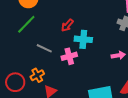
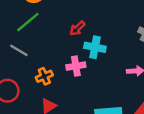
gray line: (44, 48) -> (19, 50), moved
orange cross: (37, 75) -> (44, 76), moved

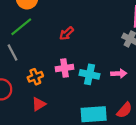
cyan cross: (95, 47) -> (90, 74), moved
gray line: (19, 50) -> (12, 53), turned 30

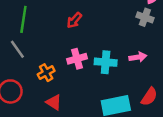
green line: (21, 27) -> (23, 19), turned -35
red triangle: (39, 104) -> (54, 102), turned -48

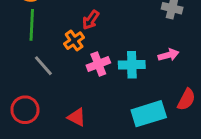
gray line: (17, 49) -> (43, 66), moved
orange cross: (46, 73) -> (74, 41), moved

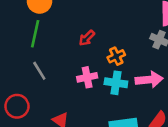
orange cross: (74, 41) -> (116, 56), moved
pink arrow: (168, 55) -> (149, 80), size x1.5

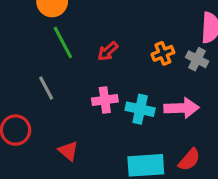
green line: (35, 34) -> (63, 42), moved, turned -44
orange cross: (116, 56) -> (163, 53), moved

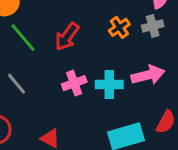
red arrow: (108, 51) -> (67, 37), size x1.4
gray cross: (197, 59) -> (153, 26), turned -30

